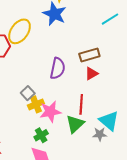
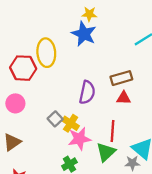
yellow ellipse: (20, 31) -> (46, 53), turned -40
red triangle: (91, 74) -> (124, 98), turned 32
yellow cross: (36, 104) -> (71, 123), moved, turned -35

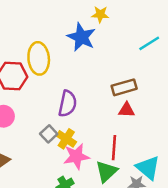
yellow star: (89, 14) -> (100, 14), moved
purple semicircle: (87, 92) -> (68, 104), moved

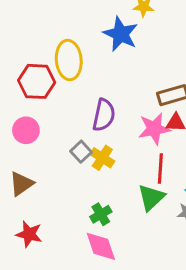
pink star: (76, 156) -> (154, 129), moved

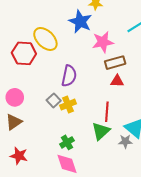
yellow ellipse: (69, 60) -> (45, 39), turned -40
pink star: (154, 129) -> (103, 42), moved
pink circle: (26, 130) -> (15, 97), moved
yellow cross: (102, 158) -> (68, 105), turned 35

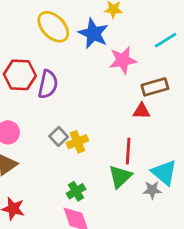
yellow ellipse: (45, 39) -> (53, 27), moved
brown rectangle: (115, 63) -> (155, 87), moved
purple semicircle: (69, 76) -> (48, 84), moved

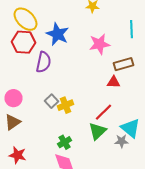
yellow ellipse: (53, 27) -> (26, 19), moved
blue star: (93, 33) -> (58, 34), moved
cyan line: (166, 40) -> (132, 29), turned -60
red hexagon: (20, 75) -> (24, 42), moved
red line: (128, 151) -> (104, 112), turned 42

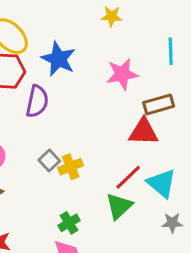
red triangle: (114, 82) -> (143, 132), size x1.5
cyan triangle: (130, 128) -> (162, 183), moved
gray star: (122, 141) -> (172, 223), moved

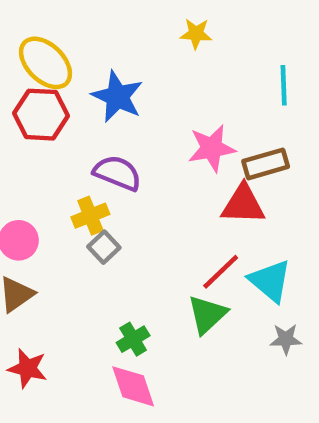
pink star: (122, 74) -> (212, 148), moved
purple semicircle: (37, 101) -> (117, 173), moved, turned -80
yellow cross: (71, 167) -> (90, 216), moved

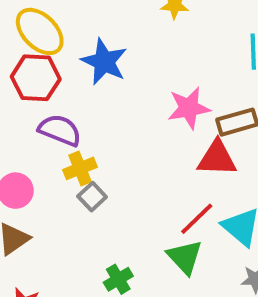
purple semicircle: (117, 173) -> (60, 130), moved
green triangle: (207, 314) -> (185, 257), turned -30

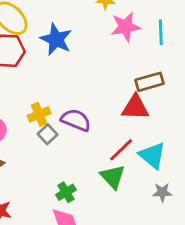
pink star: (189, 108) -> (125, 27), moved
purple semicircle: (60, 130) -> (76, 120), moved

